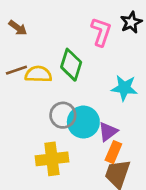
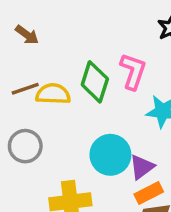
pink L-shape: (101, 32) -> (133, 71), moved
gray circle: (63, 115) -> (25, 146), moved
orange rectangle: (113, 152) -> (149, 193), turned 40

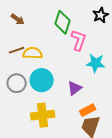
green diamond: (95, 82) -> (63, 22), moved
cyan circle: (110, 155) -> (42, 80), moved
purple triangle: (142, 167) -> (75, 88), moved

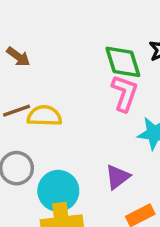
green diamond: (63, 22) -> (123, 62), moved, turned -35
cyan circle: (42, 80) -> (58, 191), moved

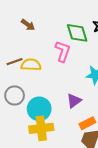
brown arrow: (18, 57) -> (28, 25), moved
pink L-shape: (125, 93) -> (63, 51), moved

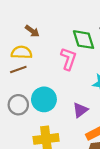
yellow semicircle: (31, 65) -> (22, 52), moved
cyan circle: (39, 109) -> (44, 99), moved

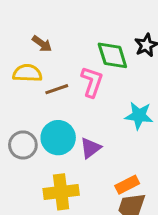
brown line: (18, 69) -> (57, 89), moved
purple triangle: (80, 110) -> (90, 148), moved

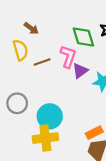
yellow semicircle: (27, 73) -> (20, 50), turned 72
cyan circle: (58, 138) -> (50, 116), moved
purple triangle: (90, 148) -> (80, 71), moved

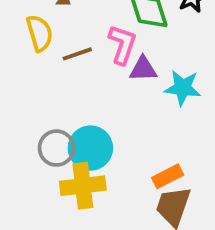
purple triangle: (80, 71) -> (143, 69), turned 35
gray circle: (17, 103) -> (56, 148), moved

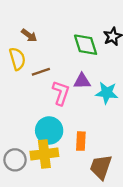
pink L-shape: (122, 44) -> (61, 93), moved
gray circle: (56, 148) -> (15, 160), moved
orange rectangle: (168, 176) -> (81, 141), moved, turned -60

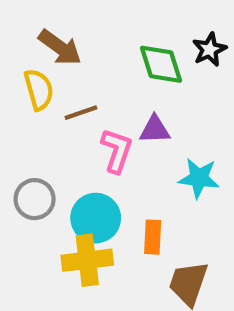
brown arrow: (29, 35) -> (60, 47), size x1.5
cyan star: (107, 93) -> (199, 178), moved
gray circle: (15, 160) -> (35, 199), moved

